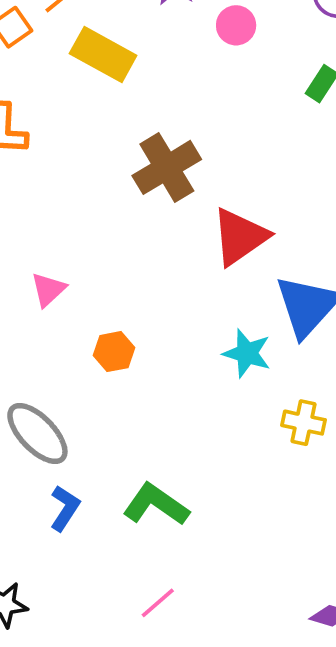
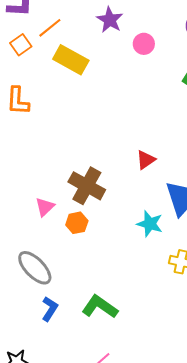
brown cross: (167, 167) -> (87, 186), moved, turned -30
red triangle: (240, 237) -> (146, 160), size x0.6
pink triangle: (48, 290) -> (45, 207), moved

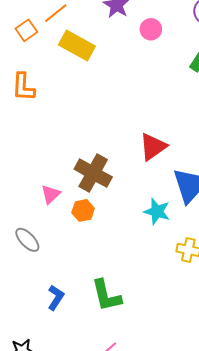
red triangle: (146, 160) -> (153, 147), size x1.4
gray ellipse: (35, 268) -> (27, 240), moved, size x0.7
green L-shape: (100, 307) -> (106, 296), turned -138

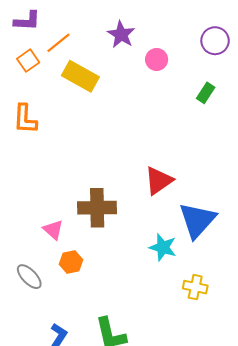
brown cross: (93, 173) -> (97, 208), turned -30
pink triangle: (51, 194) -> (53, 230), turned -35
orange hexagon: (83, 210) -> (71, 262), moved

